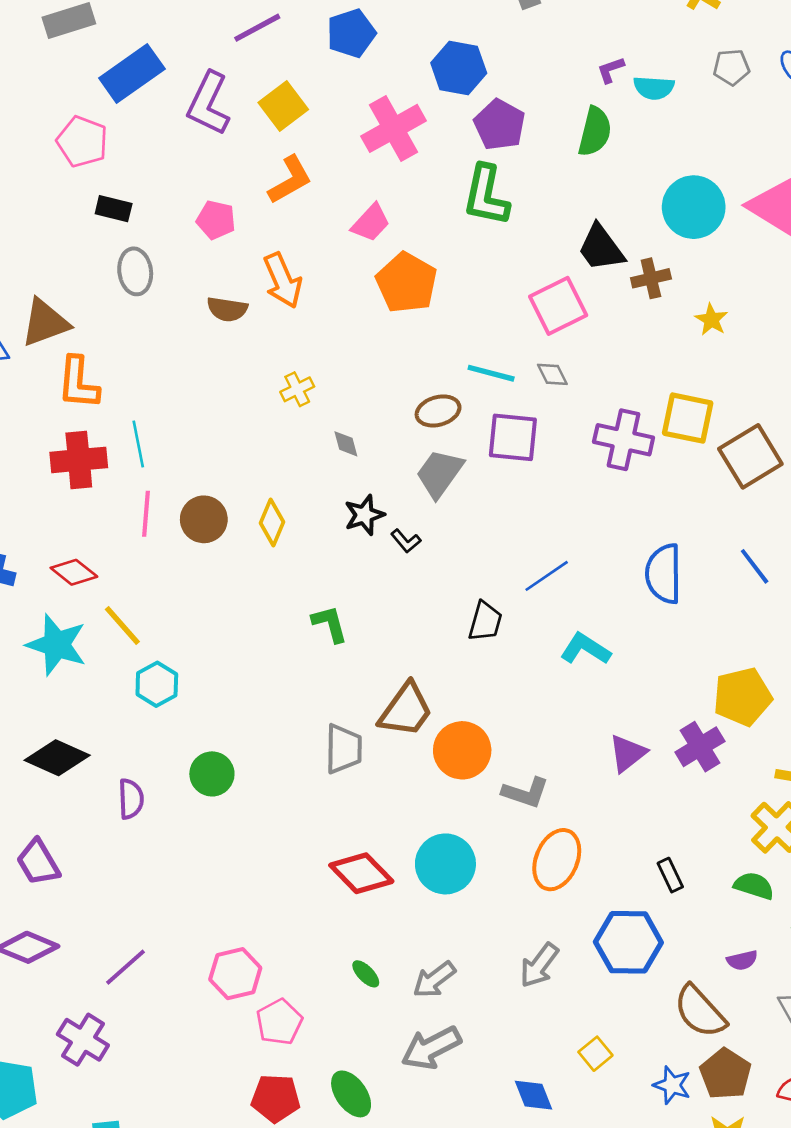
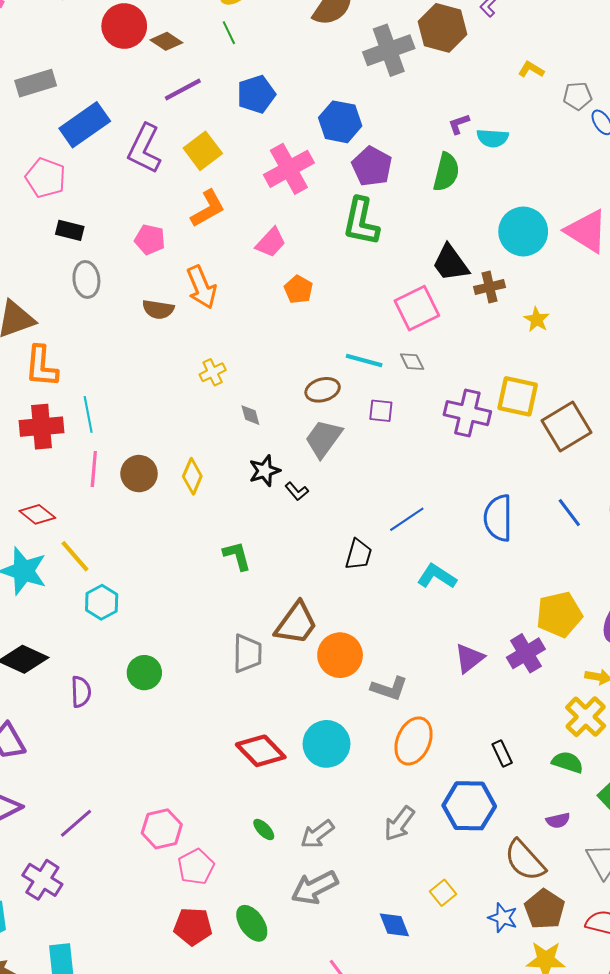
gray pentagon: (731, 67) -> (578, 96), moved
orange pentagon: (407, 283) -> (298, 289), size x0.6
purple square: (513, 437) -> (381, 411), size x0.6

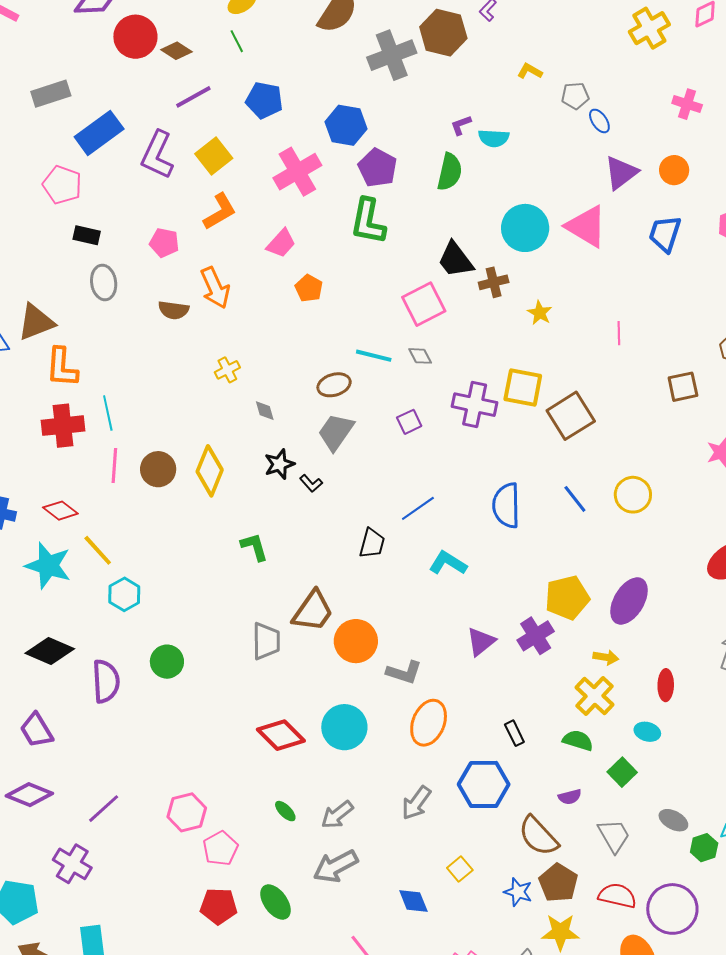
blue pentagon: (256, 94) -> (264, 100), turned 30
purple square: (381, 411) -> (409, 422), moved, turned -30
yellow diamond: (192, 476) -> (210, 471), size x1.4
purple semicircle: (81, 692) -> (106, 681), size x1.4

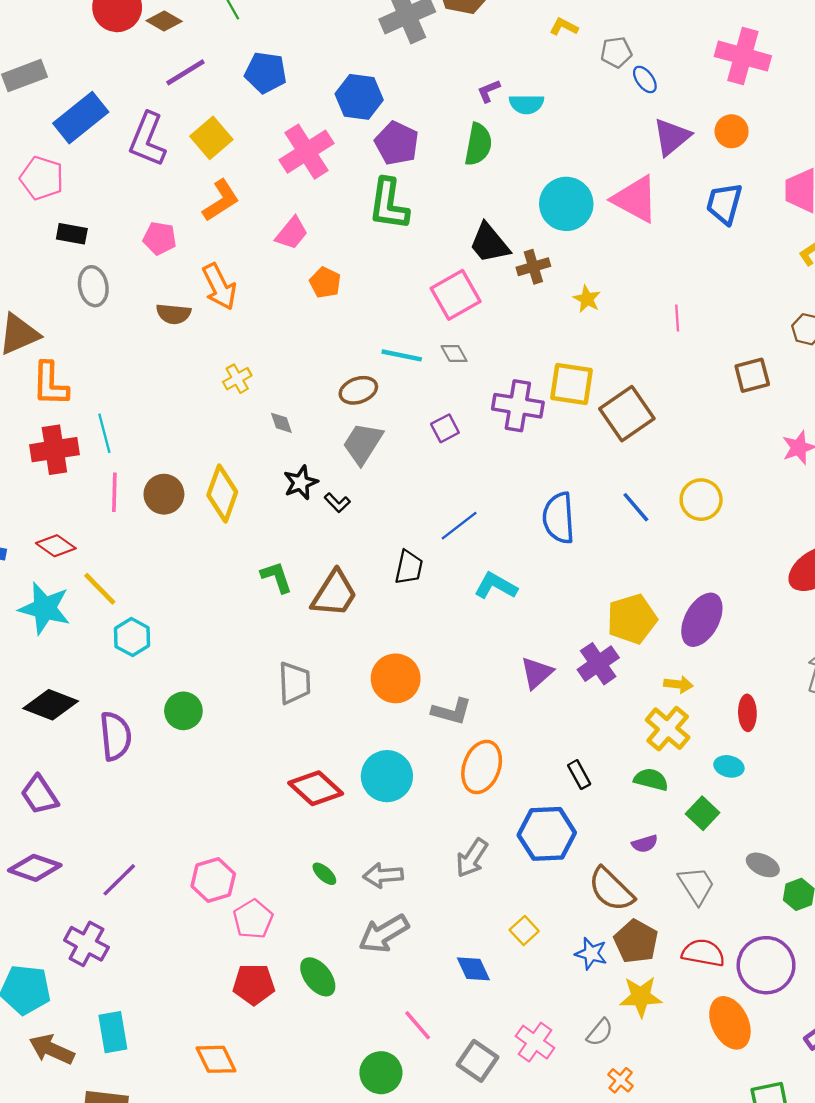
pink cross: (687, 104) -> (743, 56), size x1.6
brown trapezoid: (313, 611) -> (334, 594), moved
gray arrow: (337, 815) -> (383, 875), turned 36

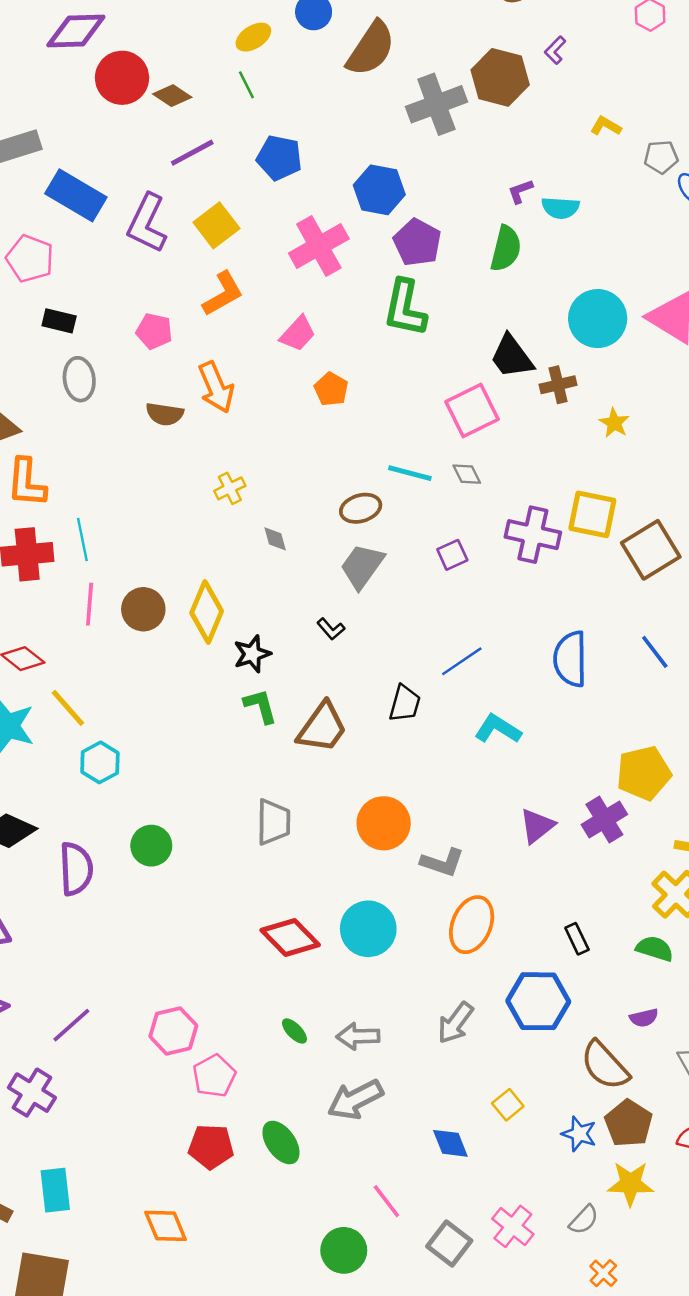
blue rectangle: (81, 118) -> (76, 195), turned 66
black star: (301, 483) -> (252, 654), moved

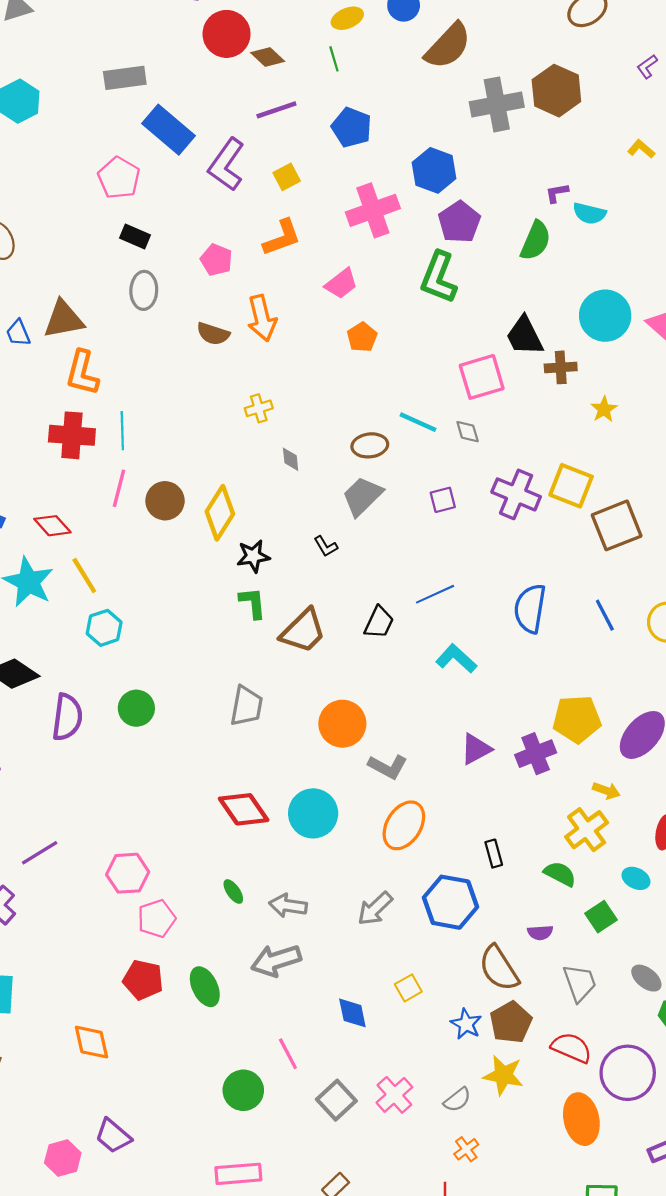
purple L-shape: (555, 50) -> (647, 67), moved
yellow square: (216, 225) -> (287, 177), size x0.7

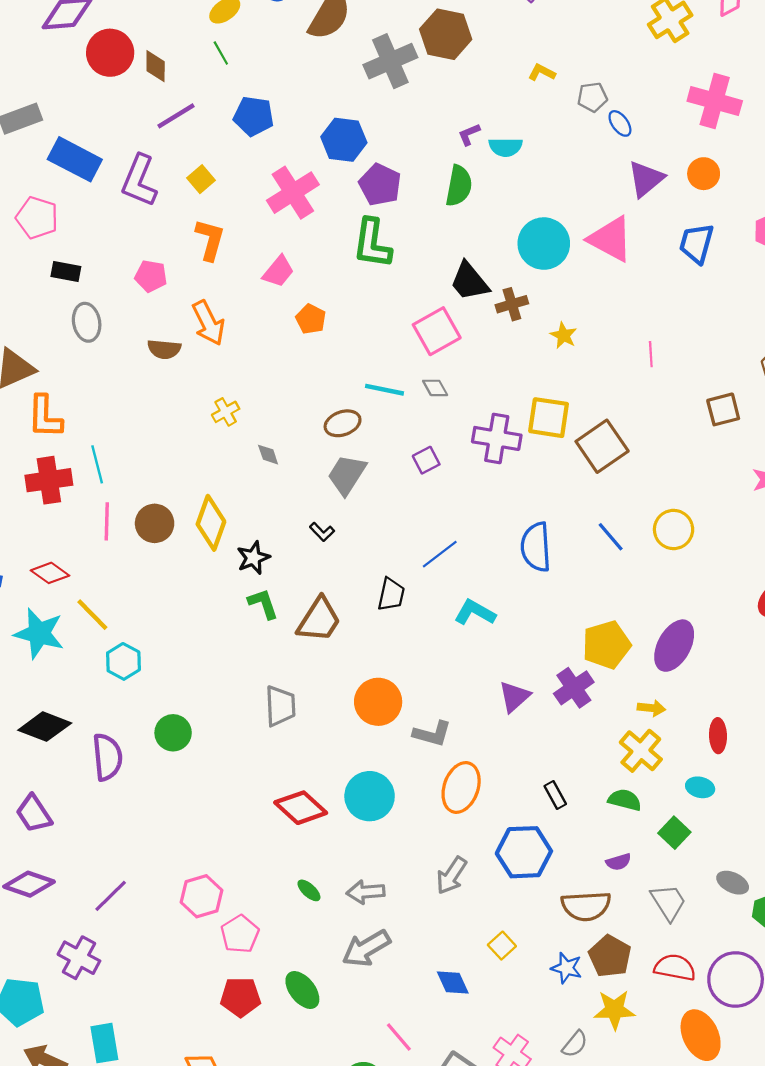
brown diamond: (268, 57) -> (156, 66), turned 60
orange L-shape: (282, 238) -> (210, 240), turned -42
brown semicircle: (499, 968) -> (586, 906), turned -48

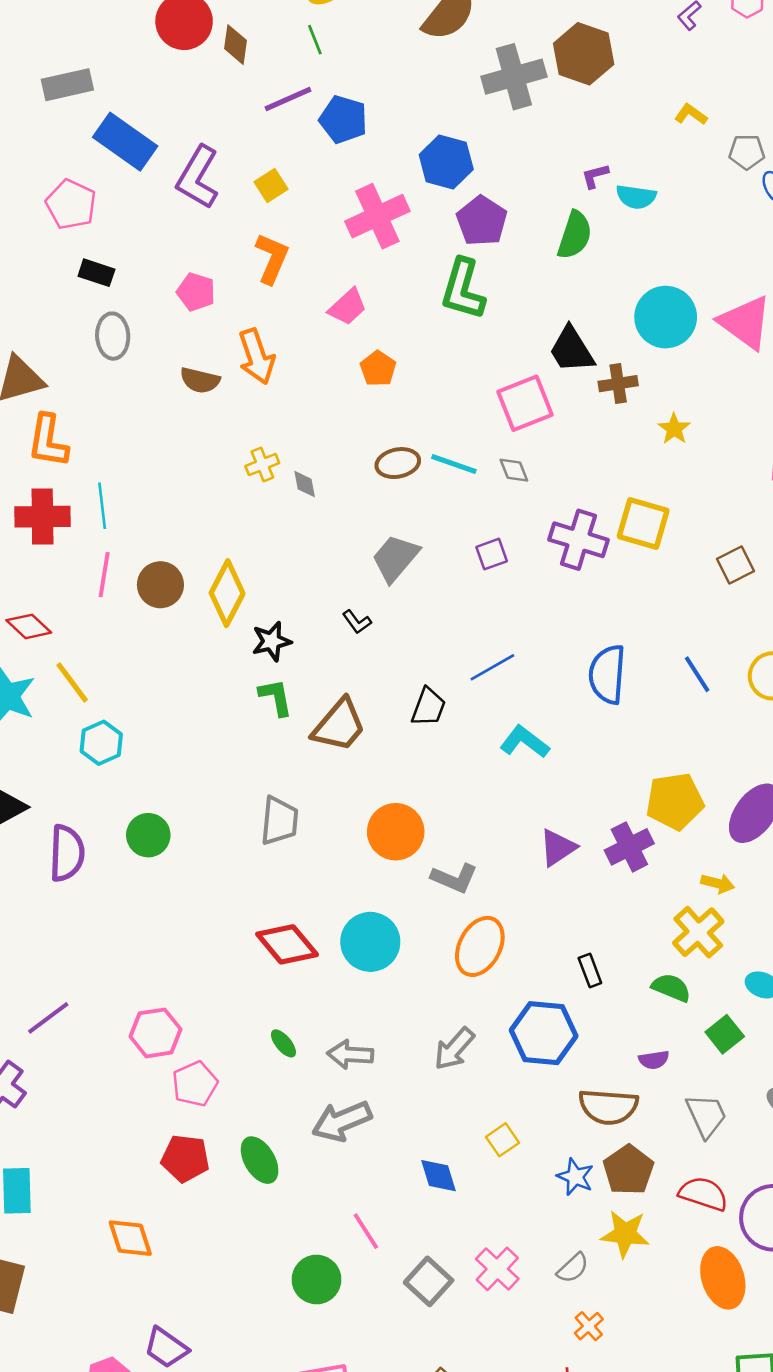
purple line: (176, 116) -> (288, 99), moved
brown ellipse: (343, 423) -> (398, 463), moved
brown square: (602, 446) -> (736, 565), moved, size x0.6
gray diamond: (268, 455) -> (305, 484), moved

